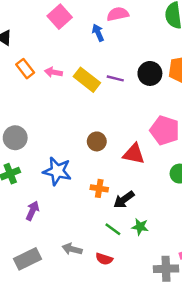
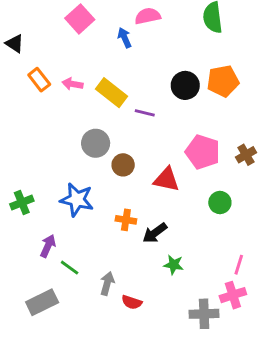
purple line: (115, 78) -> (145, 113), moved
gray circle: (15, 138) -> (96, 143), moved
green line: (113, 229) -> (70, 268), moved
gray arrow: (72, 249) -> (107, 283), moved, turned 90

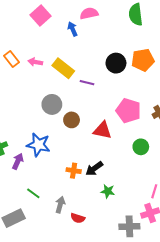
orange cross: (126, 220) -> (74, 171), moved
purple arrow: (48, 246) -> (18, 161), moved

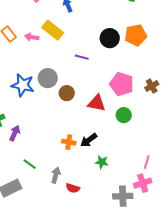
yellow rectangle: (63, 68) -> (53, 30), moved
blue star: (38, 145) -> (23, 85), moved
green circle: (141, 147) -> (124, 115), moved

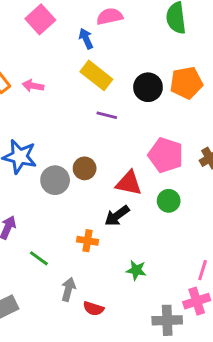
yellow rectangle: (53, 30) -> (96, 75), moved
gray circle: (48, 78) -> (55, 180), moved
black arrow: (89, 140) -> (117, 216), moved
green line: (30, 164) -> (39, 258), moved

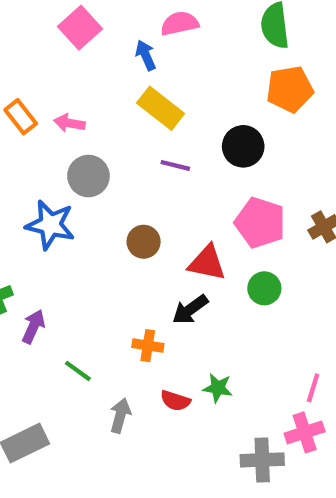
orange pentagon: (186, 83) -> (290, 89), moved
black circle: (148, 87) -> (243, 146), moved
gray circle: (55, 180) -> (88, 176), moved
red semicircle: (93, 309) -> (175, 401), moved

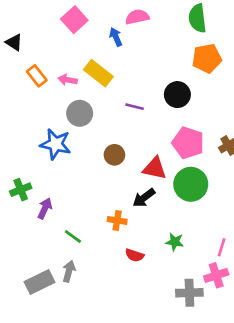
yellow rectangle: (161, 108) -> (98, 73), moved
green circle: (264, 288) -> (191, 184), size x1.6
green star: (218, 388) -> (175, 242), moved
gray arrow: (120, 415) -> (69, 271), moved

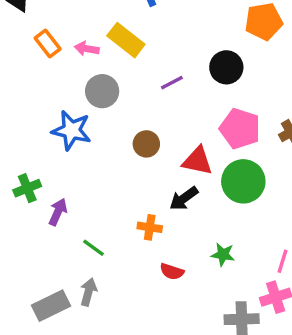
purple line: (135, 107) -> (172, 83), turned -42

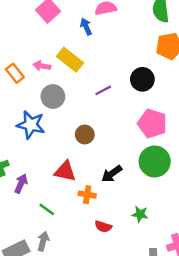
orange rectangle: (48, 44) -> (15, 73), moved
red triangle: (197, 161) -> (65, 171), moved

